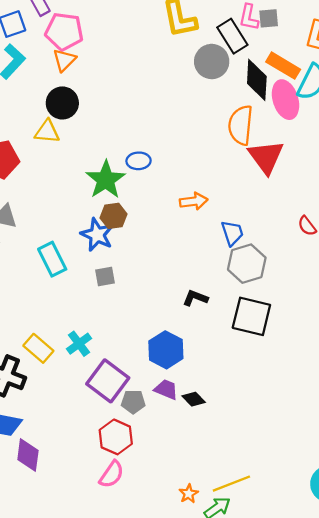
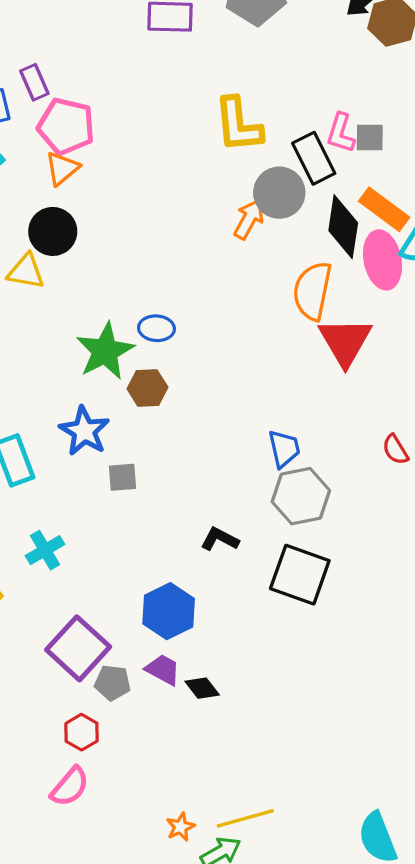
orange arrow: (194, 201) -> (249, 219), moved, turned -60
brown hexagon: (114, 216) -> (147, 388), moved
gray square: (105, 276) -> (122, 477), moved
cyan cross: (79, 344) -> (45, 550), moved
red hexagon: (116, 437) -> (82, 732), size x0.7

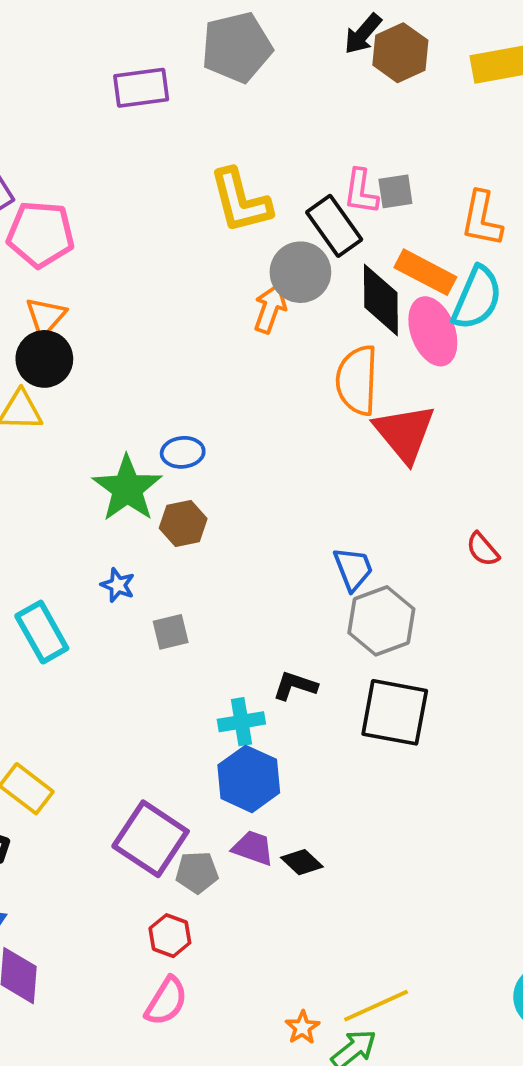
orange triangle: (62, 168) -> (46, 317), moved
blue star: (84, 431) -> (118, 585), size x0.6
cyan cross: (45, 550) -> (241, 722), moved, turned 30

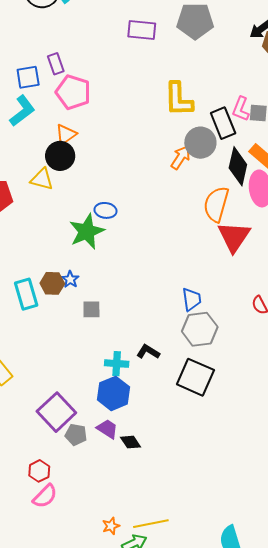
blue ellipse: (183, 452) -> (106, 210), moved
brown hexagon: (183, 523) -> (52, 283), moved
red hexagon: (170, 936) -> (39, 471), moved

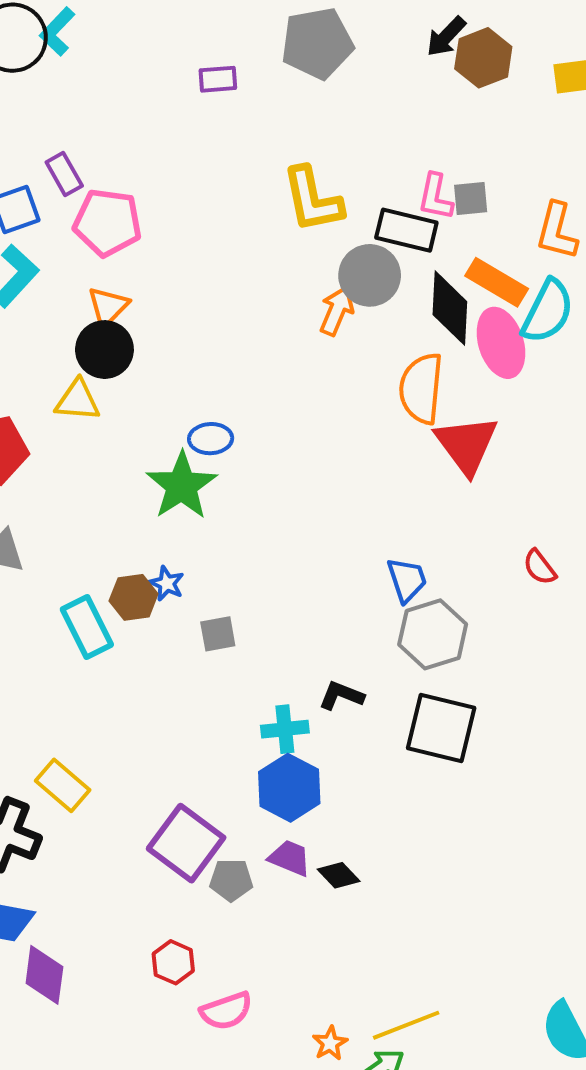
purple rectangle: (142, 30) -> (218, 79), size x0.7
black rectangle: (223, 123) -> (406, 230), turned -44
pink semicircle: (45, 496) -> (226, 1011), moved, turned 36

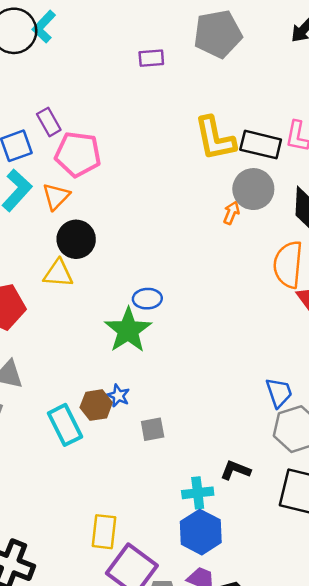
black rectangle: (406, 230) -> (261, 145), moved
orange triangle: (108, 307) -> (56, 196), moved
orange arrow: (337, 311) -> (231, 213), size x0.7
yellow rectangle: (63, 785) -> (104, 532), moved, turned 56

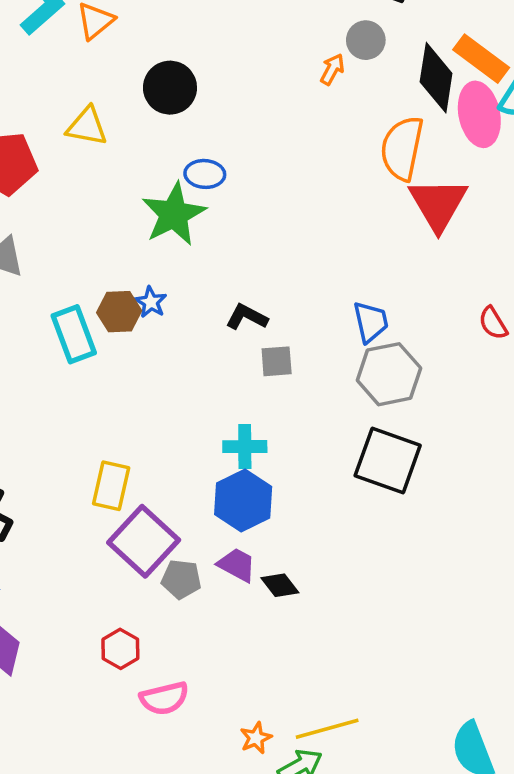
gray circle: (253, 189) -> (366, 40), size x0.7
black circle: (76, 239) -> (170, 88), moved
gray square: (153, 429) -> (277, 361), moved
black L-shape: (235, 470) -> (247, 317), moved

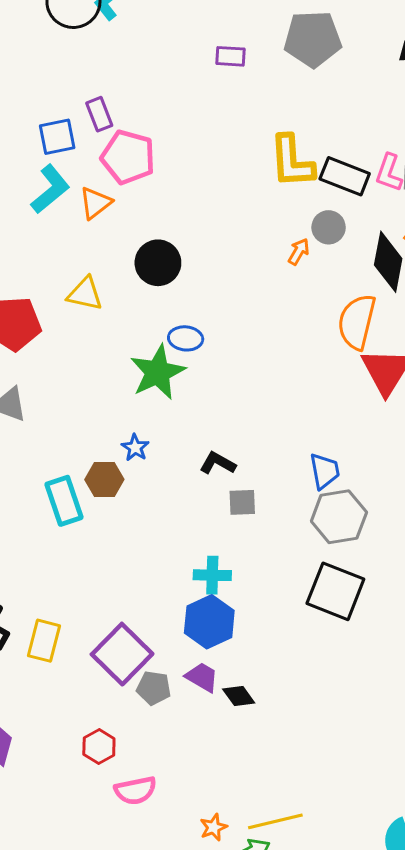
brown hexagon: (119, 312) -> (104, 480), moved
cyan rectangle: (74, 334) -> (64, 501), moved
yellow rectangle: (111, 486) -> (44, 641), moved

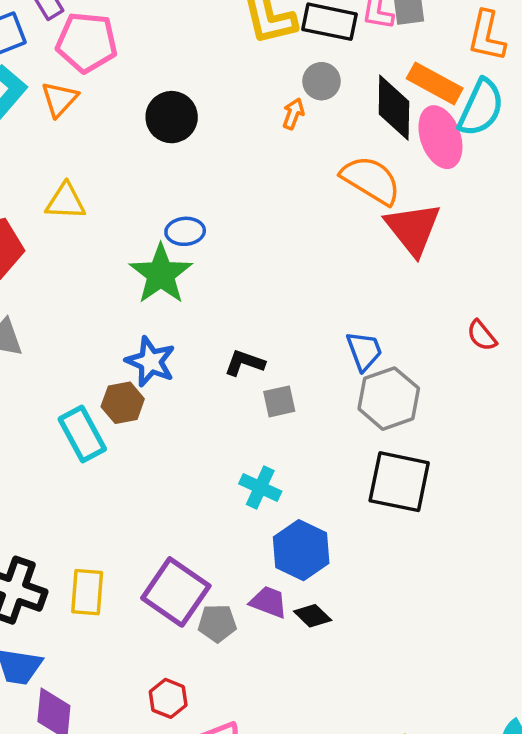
black circle: (158, 263) -> (172, 117), moved
orange semicircle: (357, 322) -> (371, 180), turned 118
blue star: (135, 448) -> (151, 362), size x1.6
cyan cross: (212, 575) -> (260, 487), turned 33
blue hexagon: (209, 622) -> (301, 550), moved

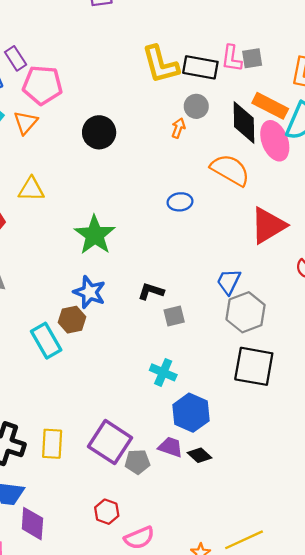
red triangle: (413, 229) -> (268, 225), moved, turned 39
blue ellipse: (185, 231) -> (180, 202), moved
blue trapezoid: (364, 351) -> (229, 282), turned -132

